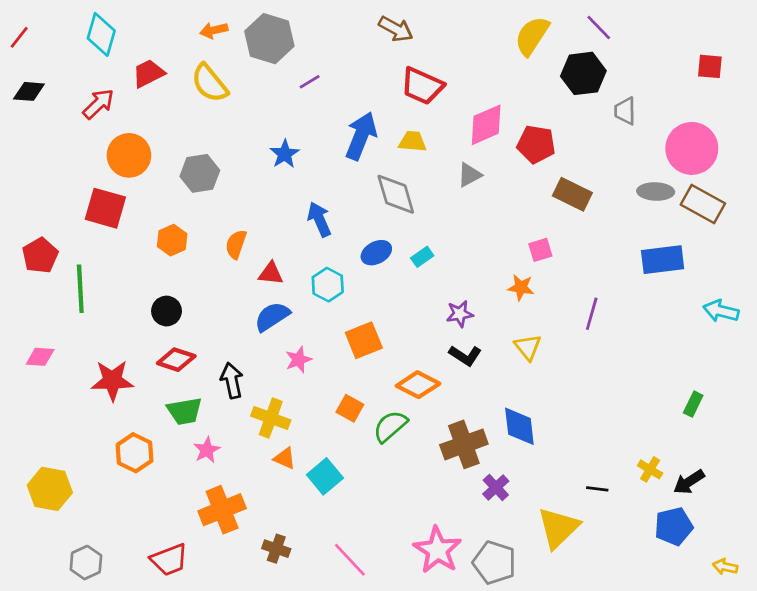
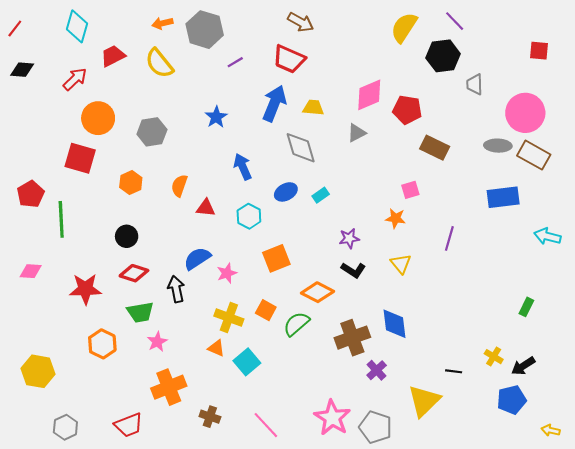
red trapezoid: (422, 86) -> (289, 59), moved
blue semicircle: (272, 317) -> (197, 258), moved
yellow cross: (271, 418) -> (229, 317), moved

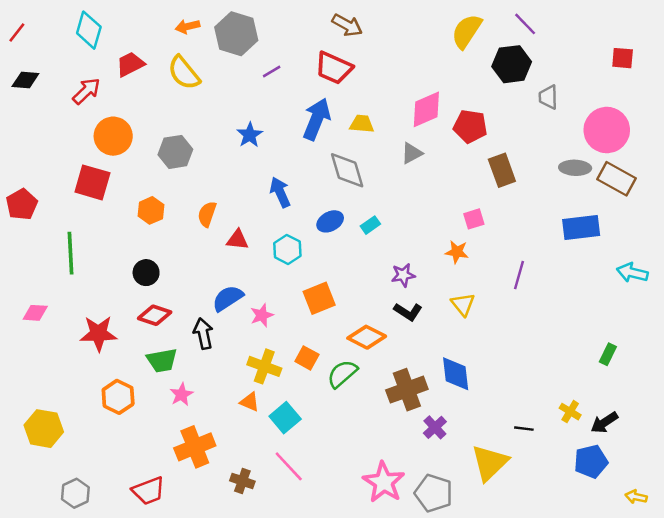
brown rectangle: (435, 148) -> (502, 170), turned 44
red pentagon: (31, 194) -> (22, 204), moved
pink line: (266, 425) -> (289, 466), moved

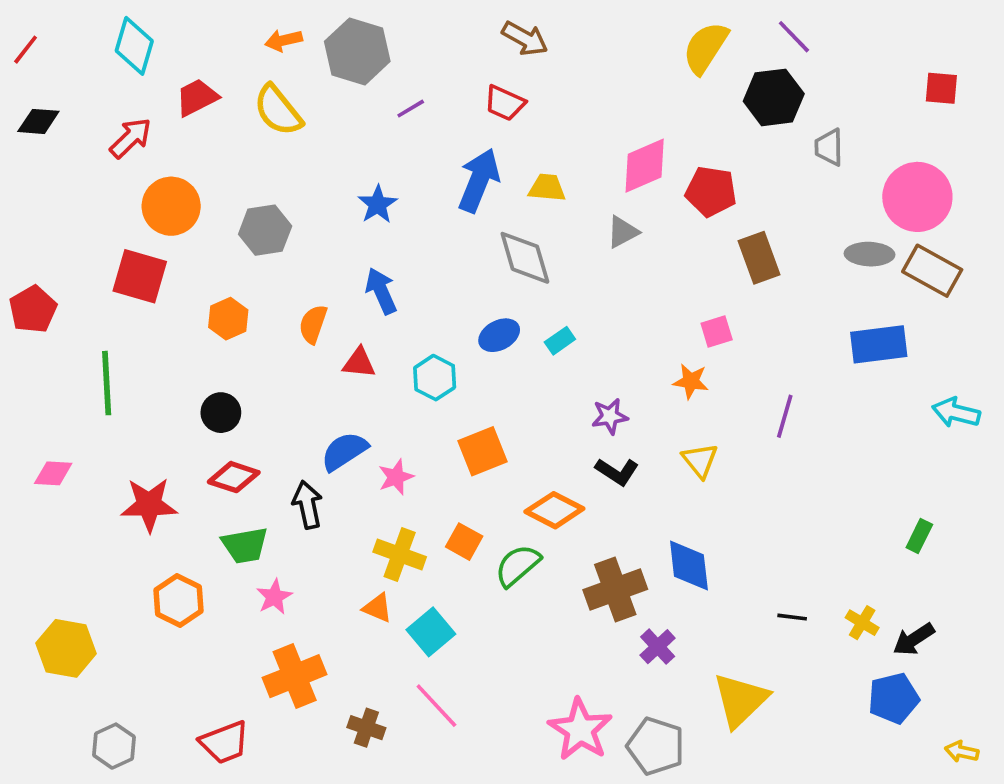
red trapezoid: (334, 68) -> (505, 103), size x0.7
blue arrow: (280, 192) -> (381, 291), moved
black line: (524, 429) -> (792, 617), moved

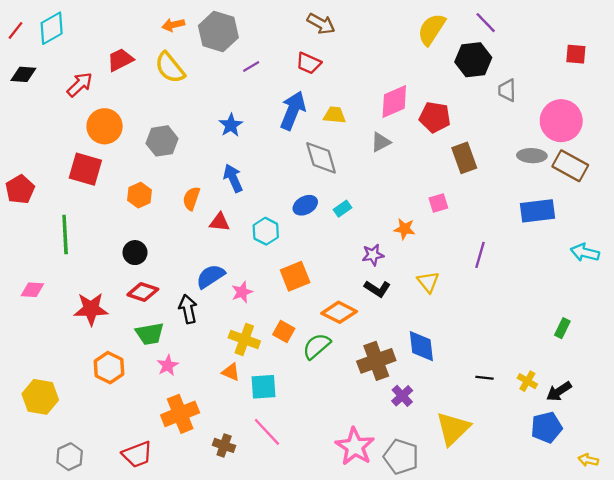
cyan diamond: (134, 46) -> (52, 28), moved, turned 44
orange star: (691, 381) -> (404, 229), moved
cyan square: (431, 632) -> (264, 387), turned 36

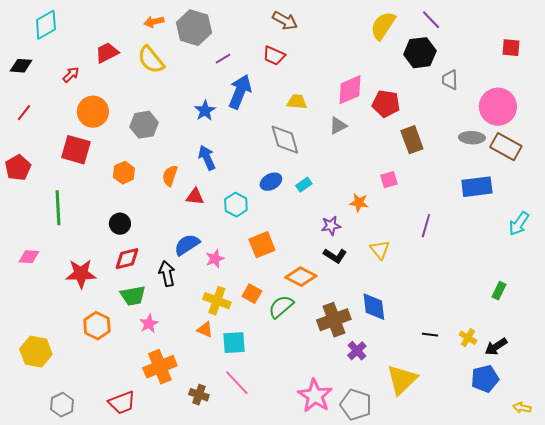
red line: (15, 30) -> (24, 113), moved
red arrow: (80, 85) -> (71, 75), size x0.7
blue arrow: (293, 111) -> (240, 92), moved
cyan arrow: (585, 253) -> (519, 224), turned -70
red diamond: (143, 292) -> (127, 259), turned -32

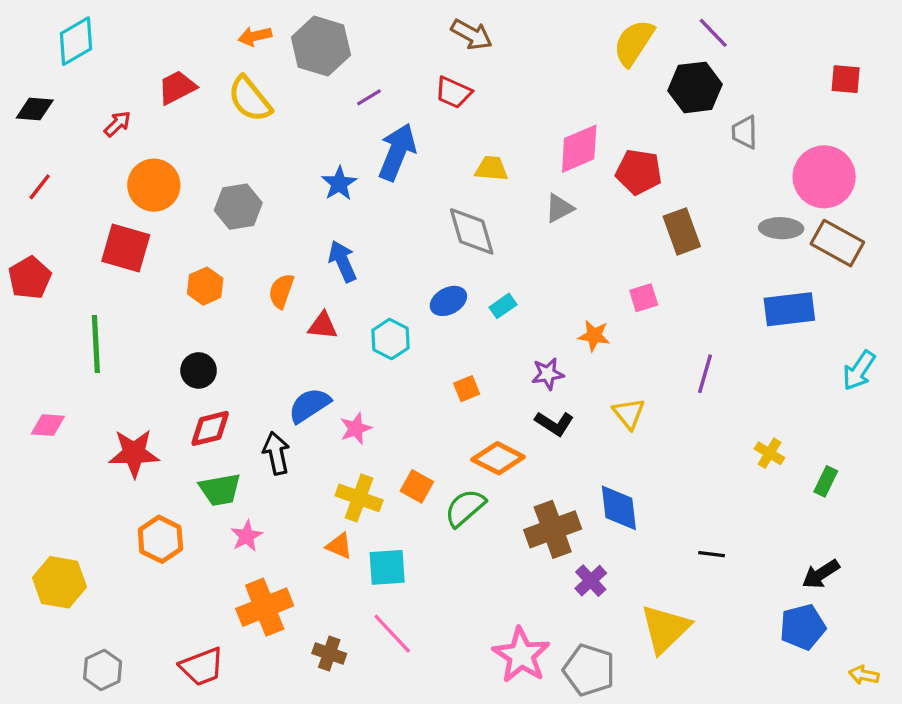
orange square: (262, 245) -> (467, 389), moved, size x0.6
yellow cross: (468, 338) -> (769, 453), moved

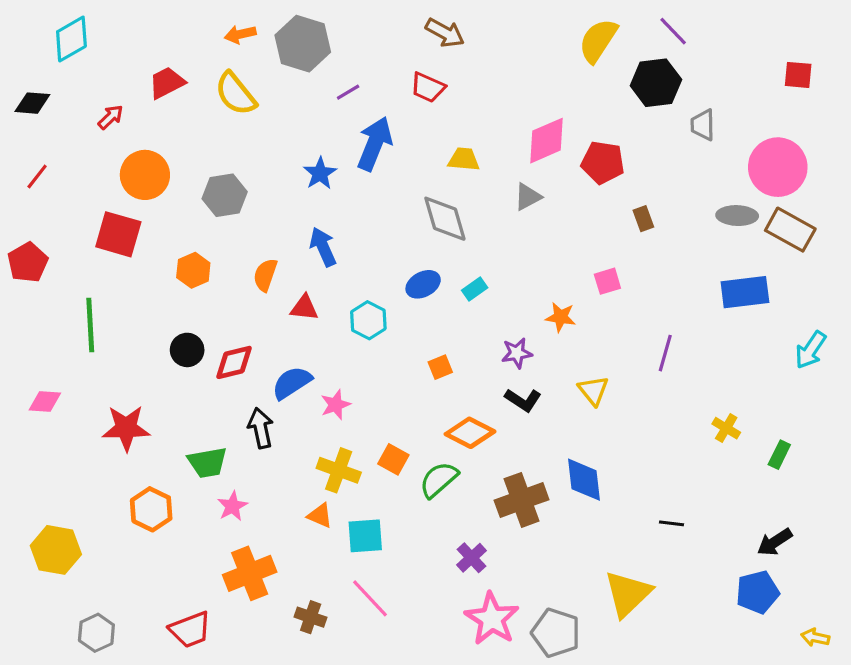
brown rectangle: (682, 231) -> (643, 219), size x0.6
red diamond: (210, 428) -> (234, 362), moved
purple cross: (591, 581) -> (472, 558), moved

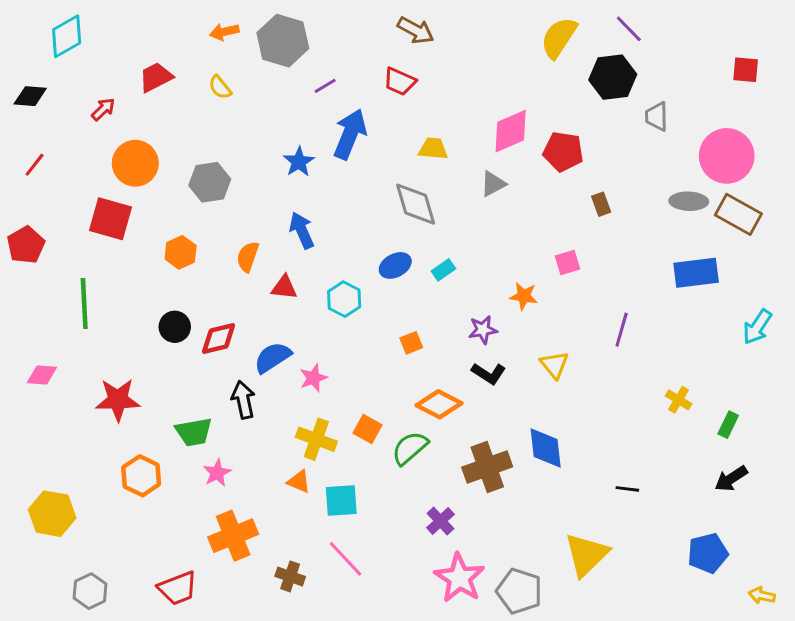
yellow semicircle: (236, 94) -> (220, 87), size x0.6
black arrow: (775, 542) -> (731, 479), moved

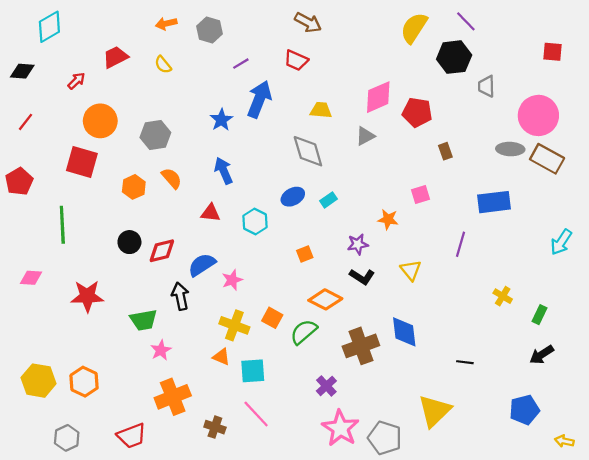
gray hexagon: (283, 41) -> (210, 30), size x0.7
orange semicircle: (248, 257) -> (172, 178), moved, turned 120
blue rectangle: (696, 273) -> (494, 202), moved
orange hexagon: (141, 476) -> (84, 382), moved

